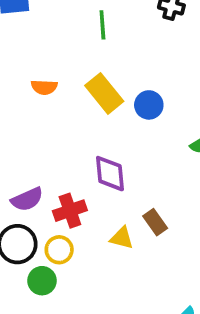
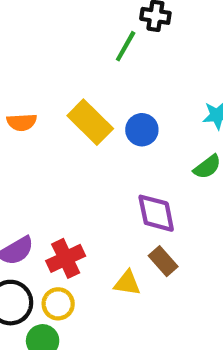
green line: (102, 25) -> (126, 46), moved, turned 40
purple diamond: (110, 174) -> (156, 213), moved

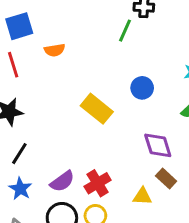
orange semicircle: (22, 122) -> (55, 50), moved
yellow rectangle: (90, 122) -> (97, 109), moved

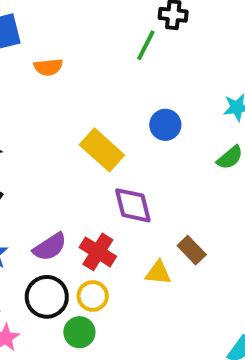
purple diamond: (158, 145) -> (133, 205), moved
red cross: (98, 183) -> (98, 252), turned -30

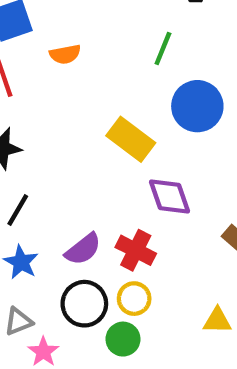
green line: (146, 45) -> (163, 48), moved
blue circle: (165, 125) -> (197, 106), size x1.5
yellow triangle: (158, 273) -> (217, 321), moved

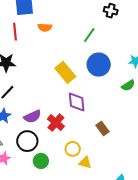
yellow circle: (134, 299) -> (73, 149), moved

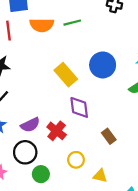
orange semicircle: (45, 27) -> (42, 25), size x1.5
green line: (89, 35) -> (72, 23), moved, turned 42
yellow triangle: (85, 163) -> (100, 176), moved

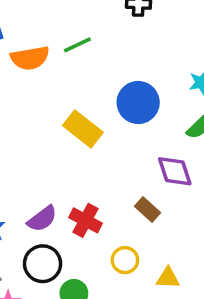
purple diamond: (79, 107) -> (175, 171), moved
brown rectangle: (109, 136) -> (148, 210), moved

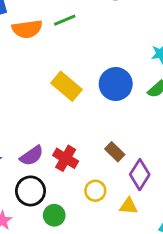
blue circle: (138, 102) -> (116, 84), moved
purple diamond: (175, 171) -> (140, 175), moved, turned 48

